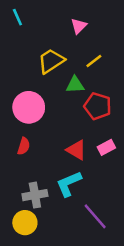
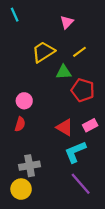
pink circle: (29, 107) -> (24, 101), moved, size x0.6
cyan L-shape: (69, 184) -> (75, 152), moved

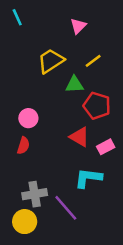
red triangle: (65, 127) -> (79, 137), moved
cyan L-shape: (75, 152) -> (88, 178), turned 30
purple line: (81, 184) -> (66, 208), moved

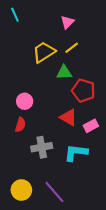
yellow line: (93, 61) -> (72, 48), moved
gray cross: (35, 194) -> (42, 147), moved
purple line: (66, 208) -> (55, 192), moved

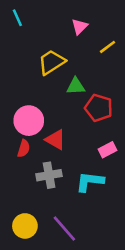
yellow line: (72, 48) -> (107, 47), moved
pink circle: (25, 101) -> (29, 121), size x1.5
red triangle: (68, 117) -> (55, 140), moved

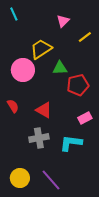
red pentagon: (99, 108) -> (78, 85), turned -30
pink circle: (29, 121) -> (23, 70), moved
red semicircle: (24, 148) -> (13, 106), moved, turned -48

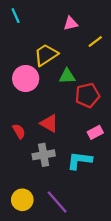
pink triangle: (63, 21) -> (71, 23), turned 32
red semicircle: (13, 106) -> (19, 131), moved

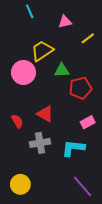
cyan line: (16, 16) -> (30, 11), moved
purple line: (57, 202) -> (83, 186), moved

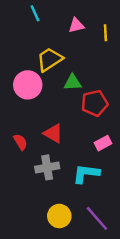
yellow line: (88, 38) -> (105, 33), moved, turned -56
yellow circle: (20, 184) -> (59, 216), moved

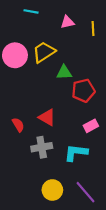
cyan line: (35, 13) -> (31, 11), turned -56
pink circle: (28, 85) -> (15, 55), moved

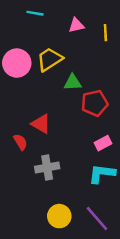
red triangle: (47, 117) -> (41, 124), moved
cyan L-shape: (76, 153) -> (102, 174), moved

